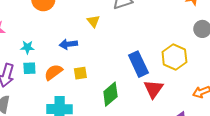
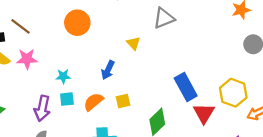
blue arrow: (68, 44) -> (108, 70), turned -54
yellow hexagon: (174, 57) -> (233, 93), moved

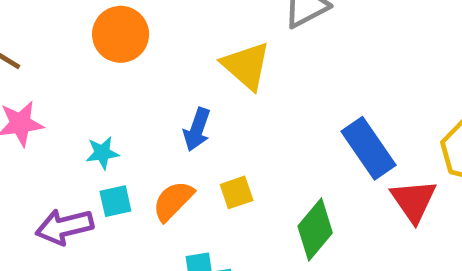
yellow triangle: (134, 43) -> (246, 66), size x1.6
purple arrow: (42, 108) -> (64, 227), turned 70

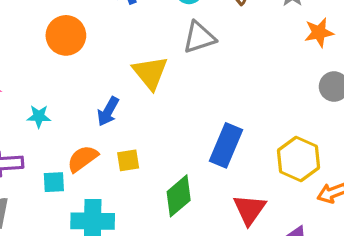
blue rectangle: (369, 148) -> (226, 145), turned 48
cyan square: (115, 201) -> (54, 182), moved
red triangle: (414, 201) -> (249, 210), moved

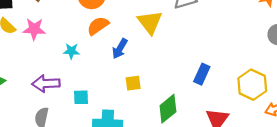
blue rectangle: (226, 145) -> (202, 74), size x0.7
orange semicircle: (83, 159) -> (98, 26), moved

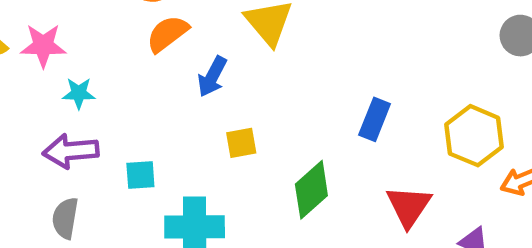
cyan star: (71, 51) -> (79, 93), moved

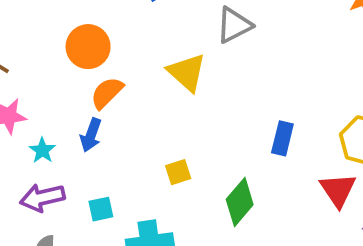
blue arrow: (212, 77) -> (91, 135), moved
cyan star: (79, 93) -> (42, 150), turned -30
red triangle: (409, 206) -> (338, 190), moved

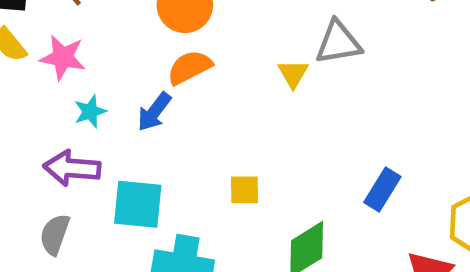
gray triangle: (234, 25) -> (338, 43), moved
yellow triangle: (187, 72) -> (293, 74), size x0.6
cyan square: (101, 209) -> (138, 204), size x1.6

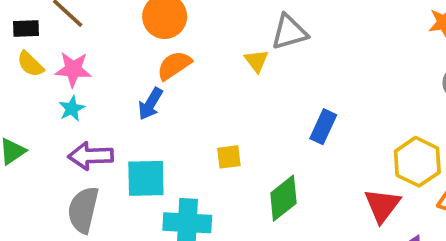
cyan star: (90, 112) -> (72, 109), moved
blue rectangle: (382, 189) -> (323, 127), moved
gray semicircle: (55, 234) -> (83, 210), size x1.4

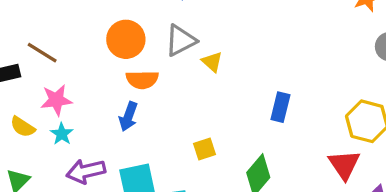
gray triangle: (289, 32) -> (181, 40), moved
yellow semicircle: (30, 64) -> (23, 127), moved
orange semicircle: (174, 65) -> (142, 80), turned -136

